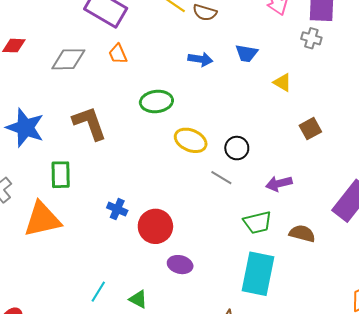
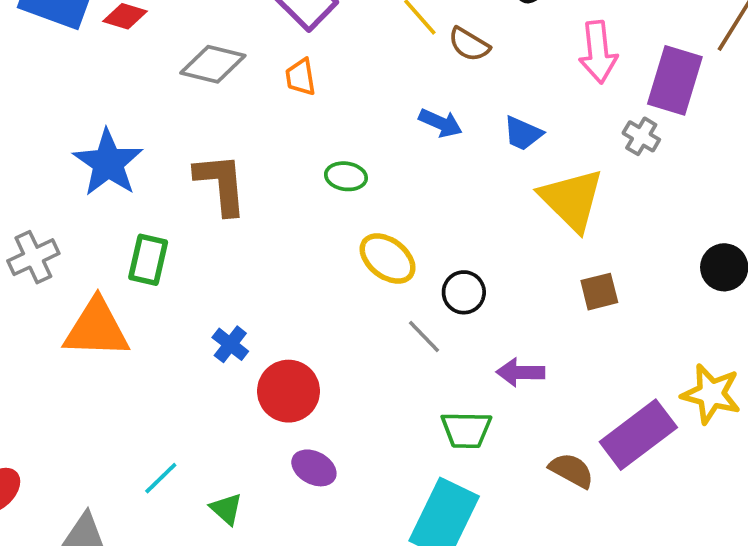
yellow triangle: (282, 82) -> (572, 200), size x2.0
green ellipse: (156, 102) -> (346, 176), size x0.7
brown semicircle: (302, 233) -> (572, 470), moved

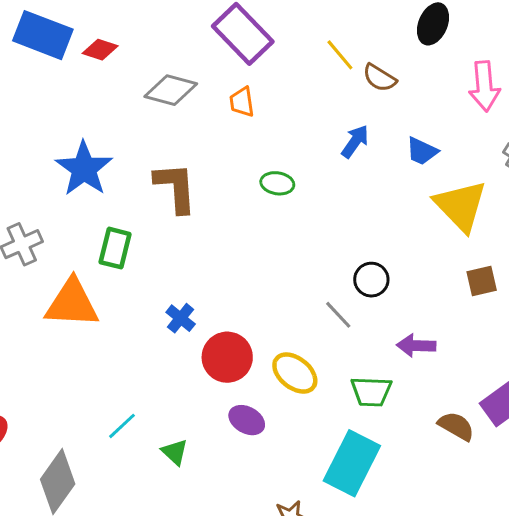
blue arrow: (440, 123) -> (355, 141), turned -80
yellow ellipse: (388, 259) -> (295, 373), moved

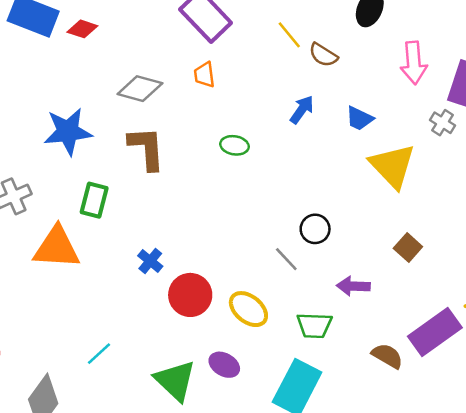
gray diamond: (171, 90) -> (140, 89), moved
blue star: (84, 169) -> (68, 131), turned 30
brown square: (482, 281) -> (408, 247), moved, turned -36
purple ellipse: (247, 420) -> (224, 365), moved
green triangle: (175, 452) -> (175, 381), moved, size x1.8

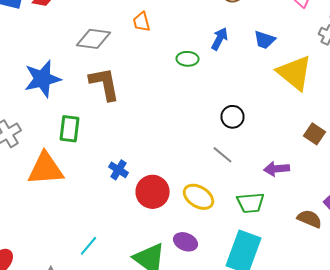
green ellipse: (234, 145) -> (188, 59), moved
black circle: (315, 229) -> (232, 117), moved

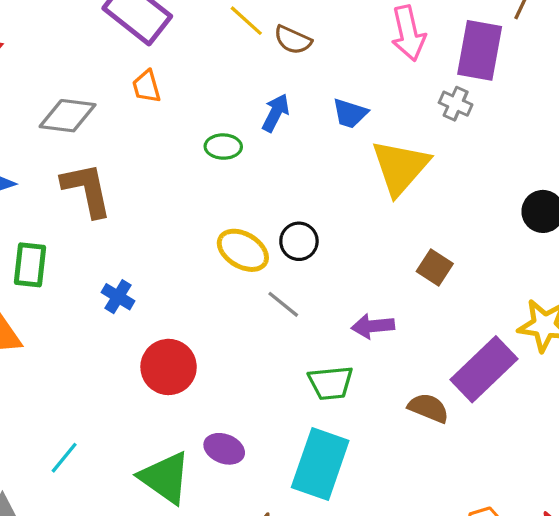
yellow triangle: (294, 73) -> (400, 167), turned 33
blue cross: (118, 170) -> (118, 297), moved
yellow ellipse: (198, 197) -> (243, 250), moved

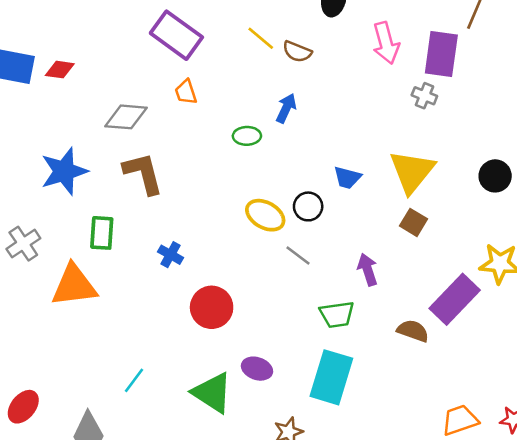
blue trapezoid: (350, 113) -> (347, 178), moved
yellow triangle: (400, 167) -> (412, 172), moved
purple arrow: (373, 326) -> (368, 270), turned 80

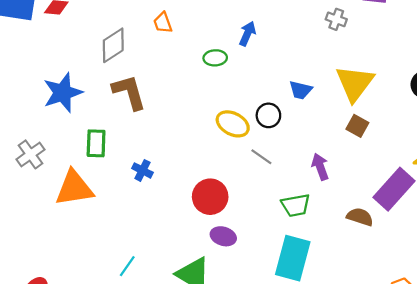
gray cross: (424, 96) -> (336, 19), moved
gray diamond: (126, 117) -> (113, 45), turned -36
blue cross: (171, 255) -> (142, 170), moved
red circle: (212, 307) -> (210, 197), moved
purple ellipse: (257, 369) -> (223, 236), moved

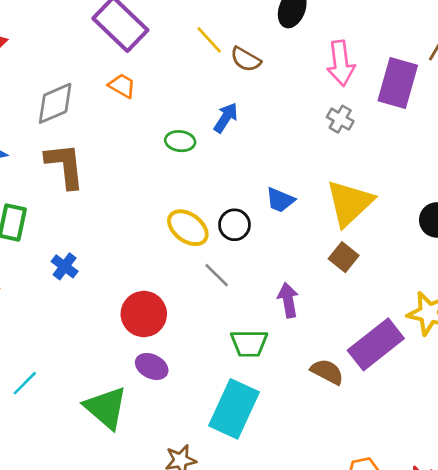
orange trapezoid: (163, 23) -> (122, 86), turned 130

